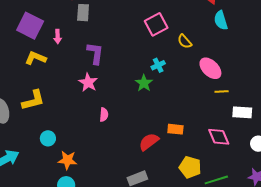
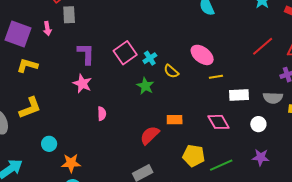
pink square: (156, 24) -> (125, 53), moved
pink arrow: (58, 37) -> (47, 29), moved
yellow semicircle: (185, 41) -> (171, 71), moved
green star: (144, 83) -> (145, 86), moved

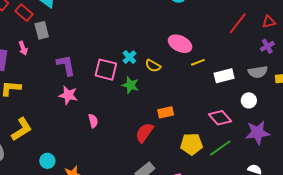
pink square: (125, 53) -> (106, 70), moved, turned -30
pink diamond: (219, 122) -> (220, 118), moved
purple star: (261, 157) -> (258, 133), size x1.4

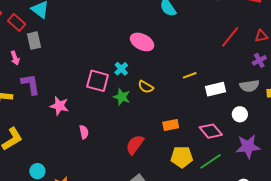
pink ellipse: (180, 44) -> (142, 42), moved
purple L-shape: (66, 65) -> (30, 84), moved
yellow semicircle: (153, 66) -> (146, 87), moved
orange rectangle: (166, 112) -> (171, 125), moved

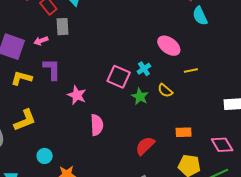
pink arrow: (15, 58) -> (41, 41), turned 80
yellow line: (190, 75) -> (191, 71), moved
pink semicircle: (84, 132) -> (97, 125), size x1.5

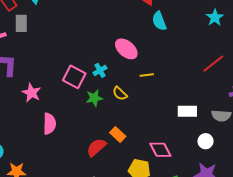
green star: (140, 97) -> (94, 98), turned 30
orange rectangle: (184, 132) -> (118, 134), moved, turned 42
pink diamond: (222, 145) -> (160, 150), moved

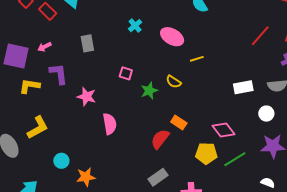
gray rectangle: (21, 23) -> (87, 43), moved
cyan cross: (100, 70) -> (135, 26), moved
pink square: (74, 77) -> (126, 73), size x0.6

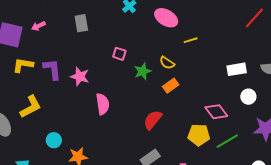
purple L-shape: (59, 74) -> (52, 69), moved
white circle: (266, 114) -> (248, 97), moved
orange rectangle: (179, 122) -> (171, 86), moved, turned -70

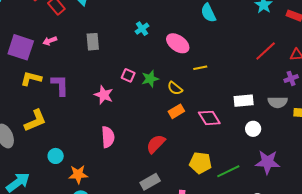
green star: (143, 71) -> (150, 79), moved
pink star: (80, 76) -> (104, 95), moved
pink semicircle: (103, 104) -> (108, 137), moved
pink diamond: (216, 112) -> (209, 118), moved

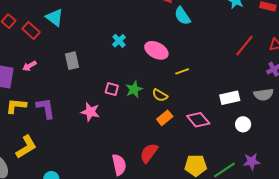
pink semicircle: (108, 137) -> (119, 165), moved
purple star: (267, 162) -> (252, 162), moved, size x0.7

